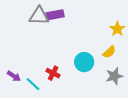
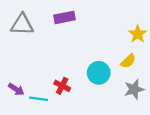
gray triangle: (39, 16) -> (22, 24), moved
cyan line: (33, 84) -> (39, 99), turned -35

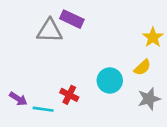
purple rectangle: (64, 17) -> (72, 19), turned 36
gray triangle: (22, 24) -> (50, 31), moved

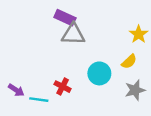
gray triangle: (50, 31) -> (73, 34), moved

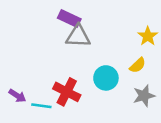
red cross: (63, 87) -> (67, 92), size x1.5

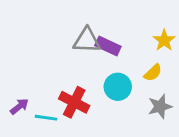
purple rectangle: (69, 18) -> (108, 46), moved
purple arrow: (17, 96) -> (19, 106), turned -72

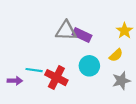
purple arrow: (19, 106) -> (15, 81), turned 40
cyan line: (46, 118) -> (34, 70), moved

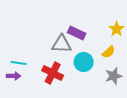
gray triangle: (66, 31) -> (62, 44), moved
cyan line: (34, 70) -> (19, 63), moved

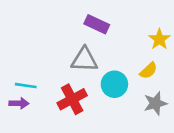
purple rectangle: (77, 33) -> (97, 24), moved
red cross: (53, 73) -> (72, 99), turned 35

